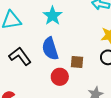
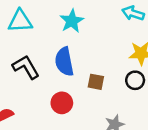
red circle: (60, 77) -> (62, 103), moved

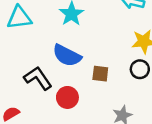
blue semicircle: (64, 62) -> (67, 56), turned -48
black L-shape: (26, 67) -> (38, 78), moved

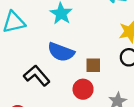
red circle: (67, 97) -> (83, 89), moved

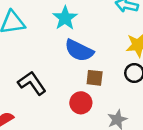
blue semicircle: (61, 52) -> (79, 50), moved

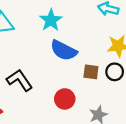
brown square: (95, 78) -> (91, 72), moved

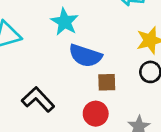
brown square: (91, 72) -> (107, 82), moved

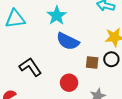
brown square: (107, 82) -> (92, 62), moved

